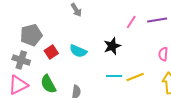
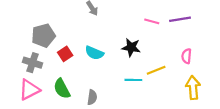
pink line: (131, 22) -> (152, 21), turned 72
black star: (112, 46) -> (131, 47), turned 30
yellow line: (135, 77) -> (156, 70), moved

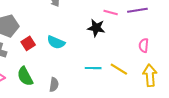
black star: (131, 47) -> (96, 28), moved
yellow line: (156, 70) -> (119, 69), moved, turned 54

